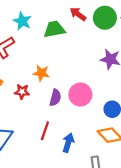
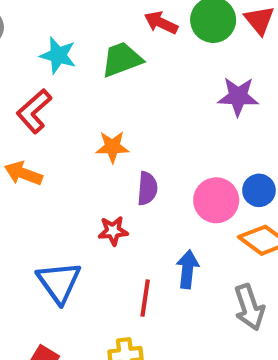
red star: (22, 92) -> (113, 231), moved
pink circle: (80, 95) -> (216, 200), moved
red line: (45, 131) -> (145, 298), moved

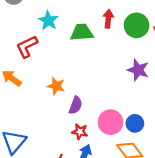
red arrow: (161, 23) -> (108, 19), turned 54
orange star: (112, 147) -> (56, 86), moved
red star: (113, 231) -> (80, 132), moved

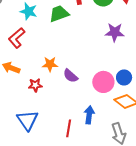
purple semicircle: (76, 105) -> (70, 76), turned 126
red star: (80, 132) -> (35, 85), moved

